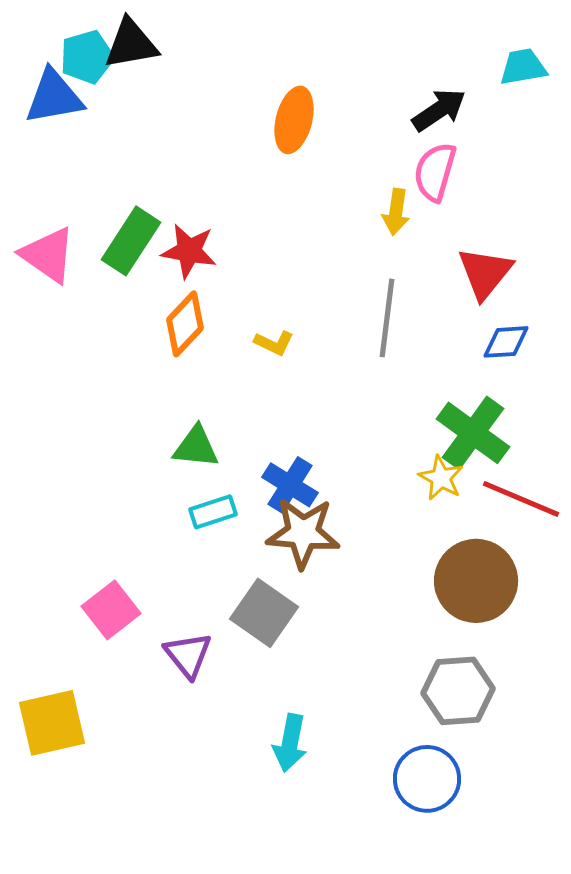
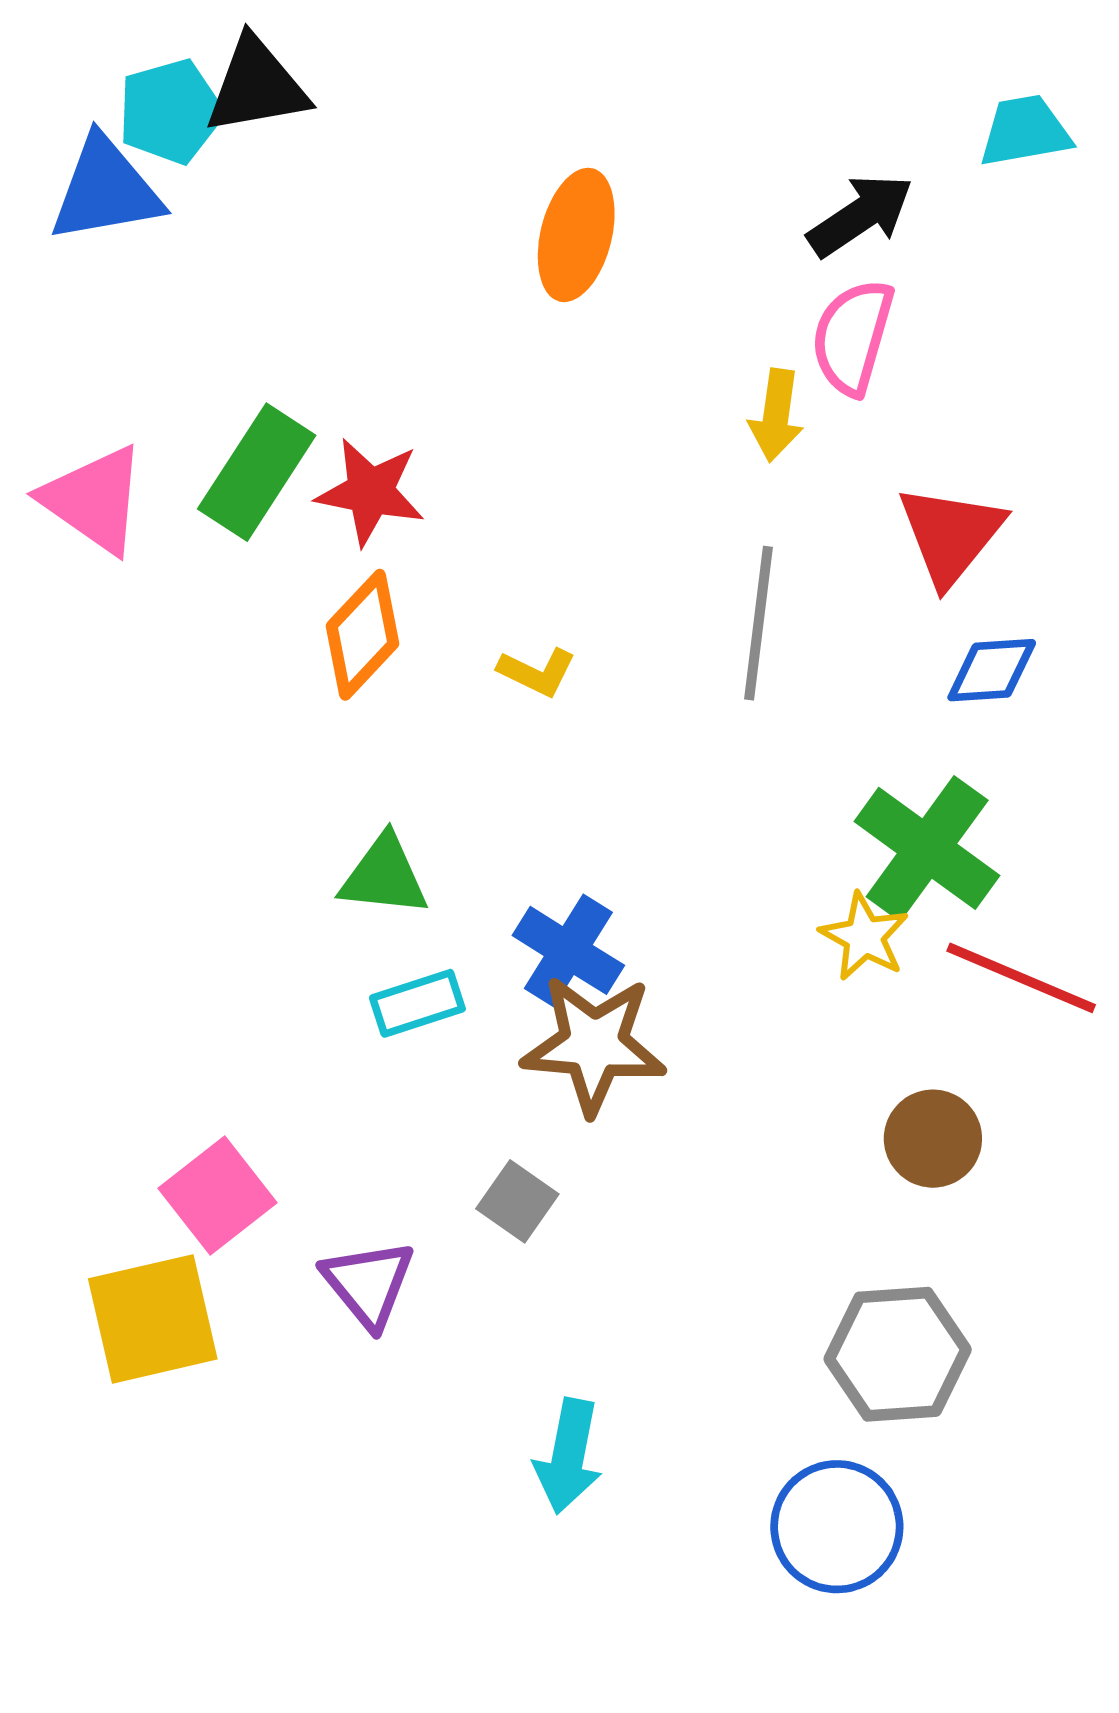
brown circle: (476, 581) -> (933, 1139), size x0.6
gray square: (264, 613) -> (517, 1201), size x0.6
yellow square: (52, 723) -> (153, 1319), moved

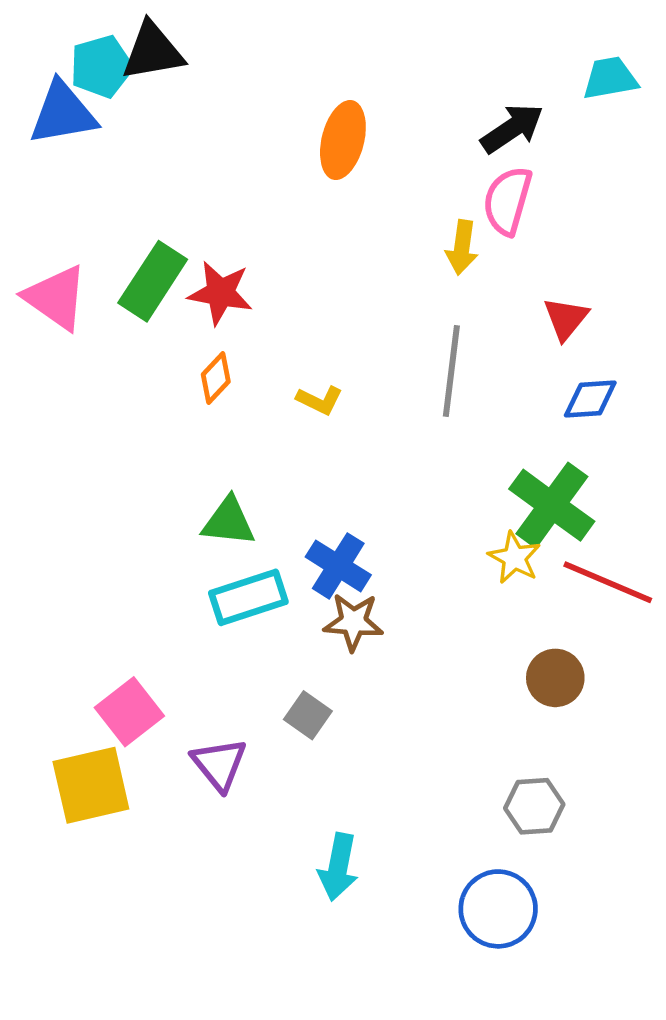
red triangle: (951, 535) -> (566, 319), size x0.7
orange diamond: (362, 635) -> (216, 378), size x0.7
cyan rectangle: (417, 1003) -> (248, 597), size x1.4
brown star: (594, 1045) -> (353, 622), size x0.7
gray hexagon: (898, 1354) -> (534, 806), size x0.7

